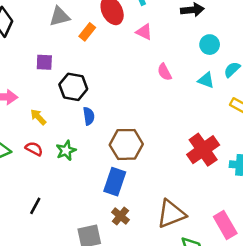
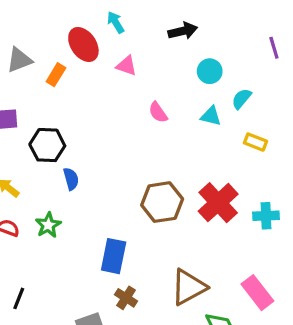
brown hexagon: (126, 144) -> (162, 202), moved

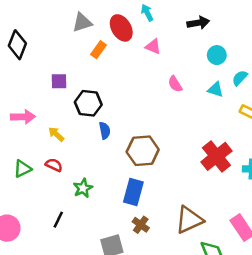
gray triangle: (19, 60) -> (82, 22), moved
brown hexagon: (162, 202) -> (143, 151), moved
green star: (48, 225) -> (83, 188), moved

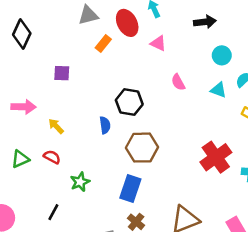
black hexagon: (88, 103) -> (129, 102), moved

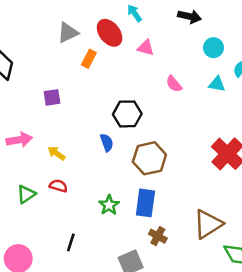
black arrow: (205, 22) -> (189, 16), turned 30
green star: (80, 182) -> (109, 205), moved

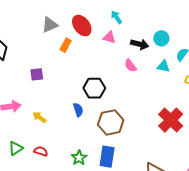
cyan arrow: (135, 13) -> (116, 17), moved
black arrow: (189, 16) -> (140, 44), moved
red semicircle: (58, 186) -> (41, 151), moved

